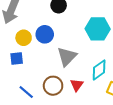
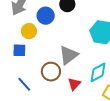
blue circle: (45, 34) -> (46, 16), moved
brown circle: (53, 86) -> (51, 72), moved

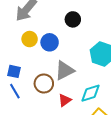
blue circle: (46, 16) -> (50, 42), moved
blue square: (19, 50) -> (14, 71), moved

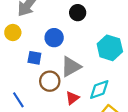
yellow circle: (30, 39) -> (13, 33), moved
blue square: (14, 71) -> (34, 58), moved
blue line: (15, 91) -> (18, 100), moved

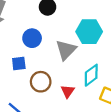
gray triangle: (71, 67) -> (66, 50), moved

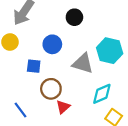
gray triangle: (66, 50) -> (83, 63), turned 50
red triangle: (68, 91) -> (63, 107), moved

